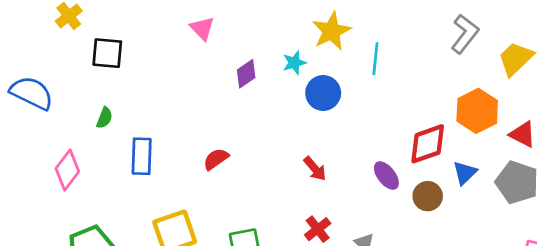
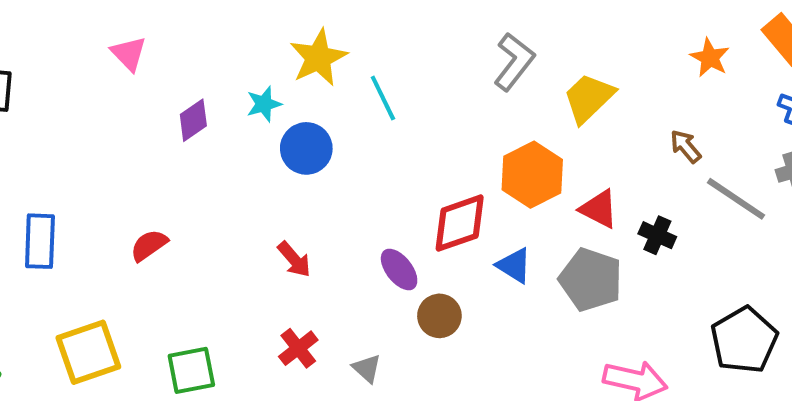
cyan line: (375, 59) -> (383, 98), turned -32
blue triangle: (465, 173) -> (514, 265), turned -44
brown circle: (428, 196) -> (439, 316), moved

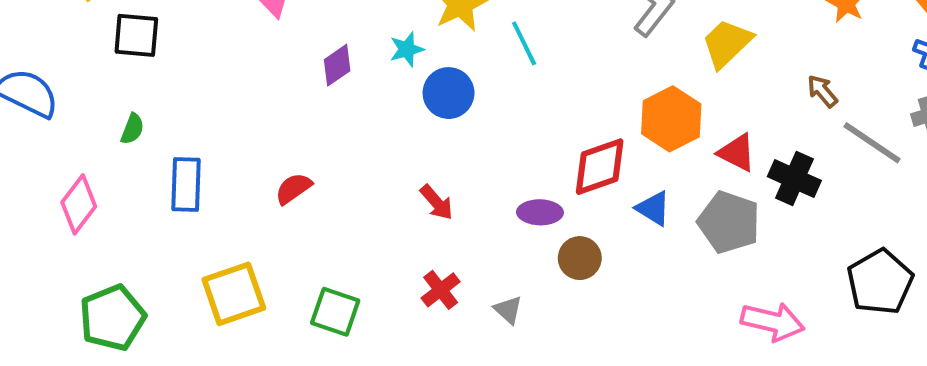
black cross: (657, 235) -> (794, 179), size x1.4
purple ellipse: (399, 269) -> (540, 212), turned -51
green square: (191, 370) -> (335, 312), turned 30

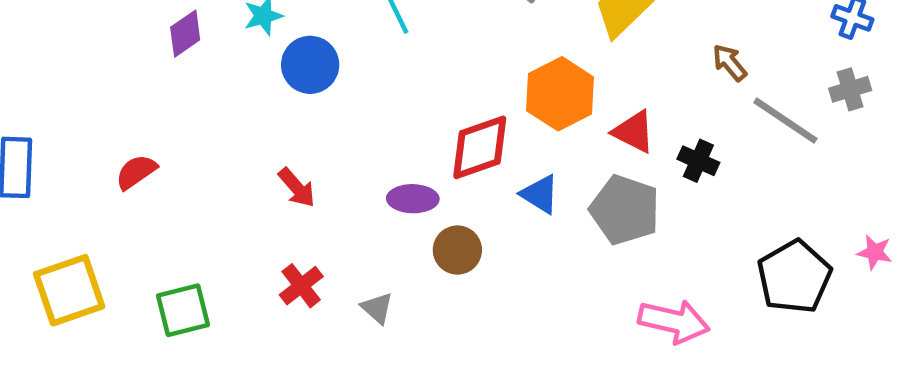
black cross: (794, 179) -> (698, 161), size x0.7
green square: (335, 312) -> (183, 310), turned -33

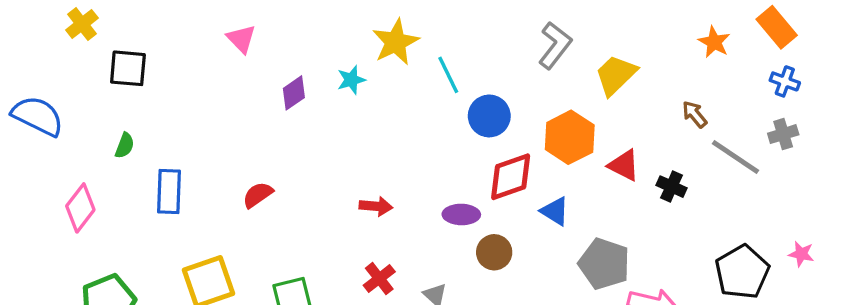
blue circle: (310, 65) -> (489, 116), moved
red arrow: (297, 188) -> (376, 206), turned -44
gray pentagon: (625, 210) -> (604, 264), moved

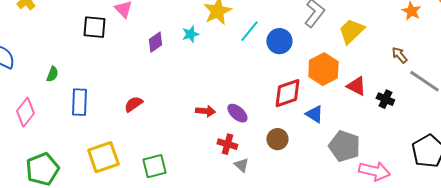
black square: (128, 68) -> (94, 27), moved
cyan line: (448, 75) -> (249, 31), turned 65
blue circle: (489, 116) -> (279, 41), moved
purple ellipse: (461, 214) -> (237, 113), moved, turned 40
red cross: (379, 279) -> (227, 144), moved, turned -36

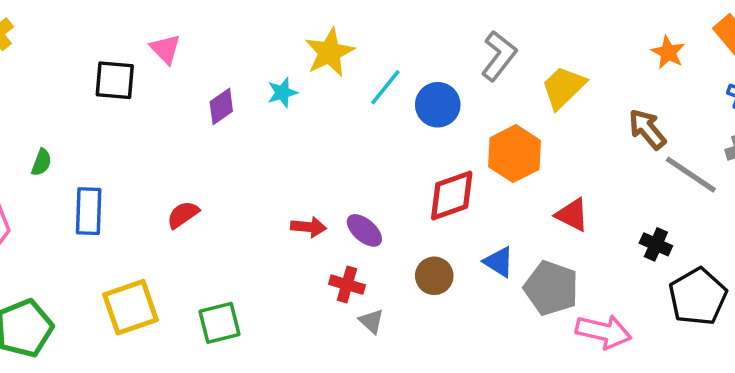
brown arrow: (399, 55) -> (647, 129), size x1.4
red triangle: (356, 86) -> (572, 215), moved
black cross: (385, 99) -> (656, 244), moved
blue triangle: (314, 114) -> (499, 262), moved

